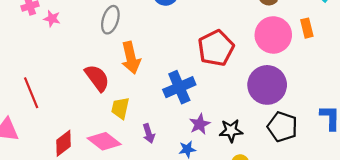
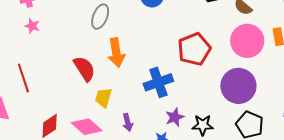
pink star: (52, 19) -> (32, 26), moved

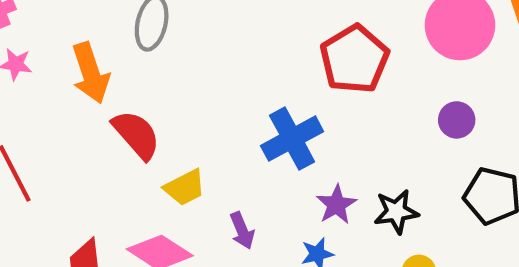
orange arrow: (116, 53) -> (91, 73), moved
purple circle: (238, 86) -> (457, 120), size x0.5
yellow trapezoid: (104, 98) -> (185, 188), turned -125

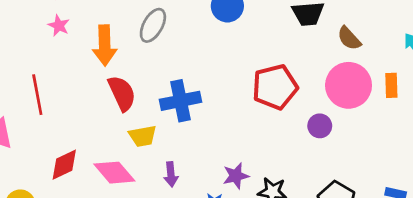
purple circle: (457, 120) -> (320, 126), moved
blue cross: (292, 139) -> (180, 101), moved

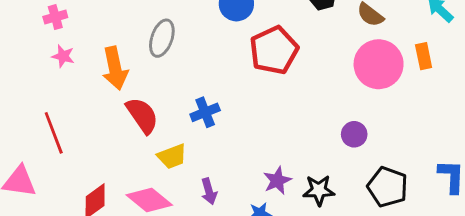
red pentagon: (275, 87) -> (274, 50), moved
blue cross: (180, 101) -> (205, 112), size x0.7
purple circle: (320, 126) -> (354, 134), moved

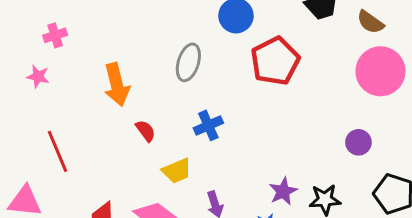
gray ellipse: (162, 38) -> (188, 62), moved
pink star: (63, 56) -> (38, 76), moved
red semicircle: (142, 115) -> (146, 131), size x0.6

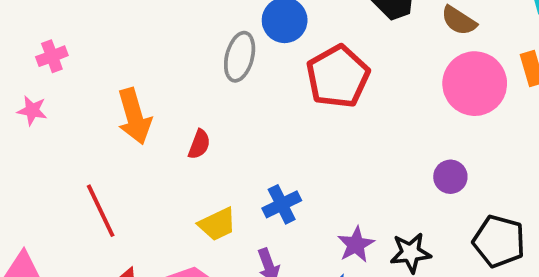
gray ellipse: (188, 62) -> (240, 57), moved
blue cross: (208, 125) -> (282, 204), moved
red semicircle: (146, 131) -> (199, 144), moved, turned 60
red line: (57, 151) -> (101, 211), moved

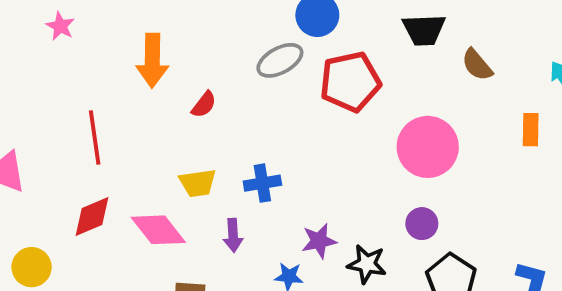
gray ellipse: (240, 57) -> (280, 60), moved, turned 30
pink circle: (475, 84) -> (428, 147), moved
purple circle: (450, 177) -> (422, 224), moved

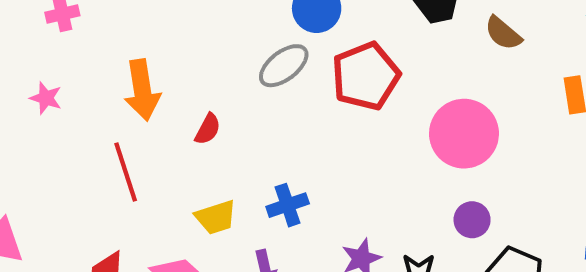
pink star: (60, 26) -> (46, 98), moved
red line: (95, 137) -> (126, 172), moved

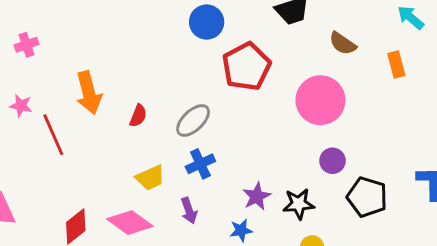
brown semicircle: (503, 33) -> (343, 43), moved
gray ellipse: (284, 66) -> (193, 120), moved
red line: (126, 172) -> (53, 135), moved

